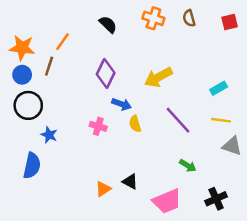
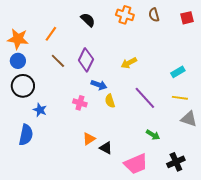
brown line: (49, 66) -> (58, 61), moved, turned -63
yellow arrow: (158, 77) -> (129, 63), size x0.7
orange triangle: (103, 189) -> (89, 139), moved

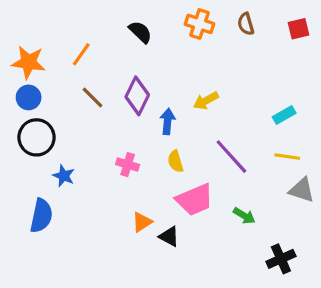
blue arrow: (99, 85) -> (168, 121), moved, turned -105
pink trapezoid: (136, 164) -> (195, 200), moved

